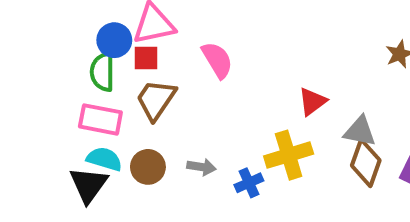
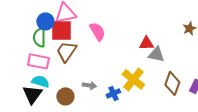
red square: (146, 58) -> (61, 30), size x1.6
red triangle: (312, 102) -> (146, 43), moved, turned 35
gray triangle: (360, 131) -> (156, 54), moved
yellow cross: (289, 155) -> (133, 79), turned -35
brown circle: (148, 167) -> (65, 96), moved

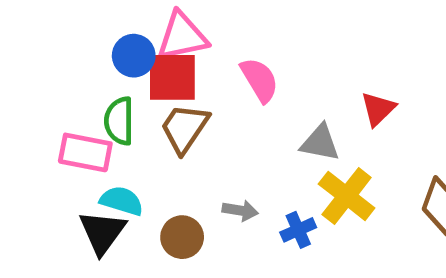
green semicircle: (39, 37) -> (119, 121), moved
red triangle: (146, 43) -> (378, 109), turned -42
gray triangle: (156, 54) -> (320, 143), moved
pink rectangle: (38, 61) -> (85, 152), moved

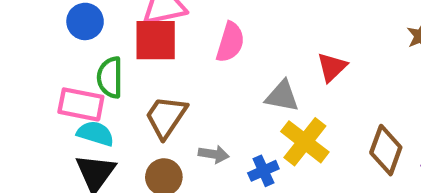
blue circle: (134, 56) -> (85, 21), moved
pink semicircle: (260, 80) -> (230, 42), turned 48
brown trapezoid: (185, 128) -> (166, 117), moved
cyan semicircle: (122, 201) -> (95, 133), moved

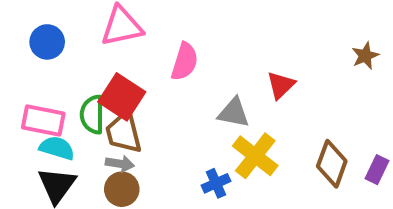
red square: (156, 40) -> (122, 97), moved, turned 33
green semicircle: (110, 77) -> (92, 115), moved
brown trapezoid: (166, 117) -> (124, 132), turned -48
gray arrow: (214, 154) -> (120, 164), moved

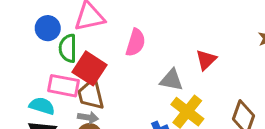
blue circle: (47, 42) -> (48, 28), moved
green semicircle: (92, 115) -> (68, 48), moved
pink rectangle: (43, 120) -> (64, 86), moved

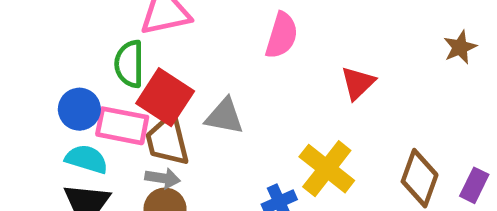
blue circle: (48, 28) -> (79, 109), moved
pink semicircle: (136, 43) -> (282, 35), moved
gray triangle: (171, 80) -> (224, 116), moved

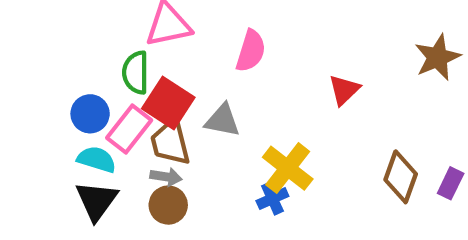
pink semicircle: (282, 35) -> (251, 51), moved
brown star: (460, 47) -> (438, 57), size x1.5
pink rectangle: (122, 126) -> (129, 129), turned -63
yellow cross: (327, 169) -> (288, 168), moved

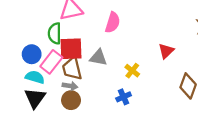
red triangle: (344, 90) -> (166, 51), moved
red square: (168, 103) -> (71, 49), turned -35
yellow cross: (288, 168) -> (132, 71), moved, size x0.6

